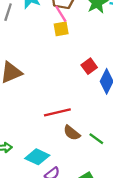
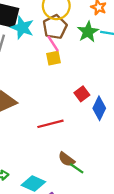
red line: (57, 112) -> (50, 124), moved
green line: (96, 139) -> (77, 168), moved

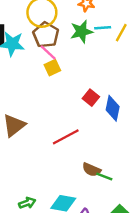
green star: (88, 32) -> (82, 32), turned 30

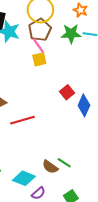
red line: (66, 137) -> (23, 120), moved
brown semicircle: (92, 170) -> (50, 167), moved

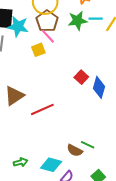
yellow square: (39, 59) -> (38, 50), moved

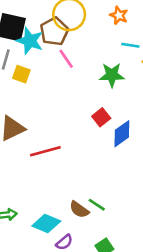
brown pentagon: (47, 21) -> (54, 31), moved
green star: (77, 21) -> (112, 75), moved
yellow square: (38, 50) -> (21, 74), moved, turned 32
blue diamond: (99, 87) -> (122, 134), turned 30

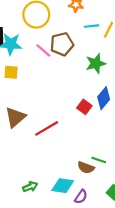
brown pentagon: (54, 31) -> (62, 44), moved, turned 30
green star: (112, 75) -> (96, 64), moved
red square: (101, 117) -> (84, 107), moved

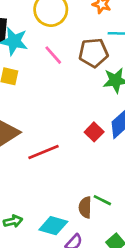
brown pentagon: (62, 44) -> (93, 53), moved
brown semicircle: (86, 168) -> (85, 207), turned 63

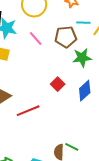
red square: (94, 132) -> (58, 84), moved

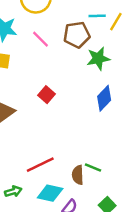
red square: (58, 84) -> (46, 95), moved
red line: (28, 111) -> (40, 165), moved

